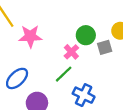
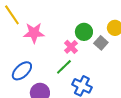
gray square: (105, 47) -> (101, 43), turned -32

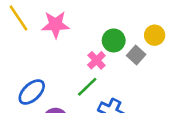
pink star: (34, 33) -> (55, 25), moved

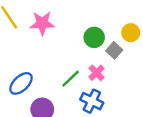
pink cross: (96, 60) -> (97, 73), moved

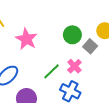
pink star: (42, 23) -> (26, 39), moved, turned 30

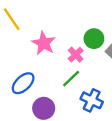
pink cross: (74, 66) -> (76, 55), moved

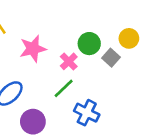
pink star: (44, 43) -> (33, 49), turned 30

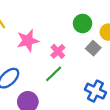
green circle: (89, 44) -> (83, 23), moved
blue cross: (87, 113) -> (95, 91), moved

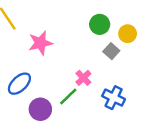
pink cross: (58, 51) -> (83, 78), moved
green line: (54, 74) -> (68, 96), moved

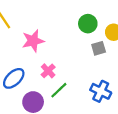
gray square: (111, 51) -> (99, 48), turned 32
pink cross: (83, 78) -> (48, 71), moved

